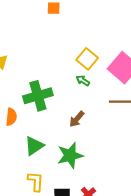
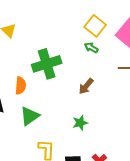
green triangle: (34, 146) -> (30, 116), moved
green star: (70, 155) -> (80, 123), size x0.6

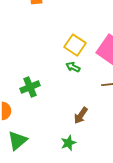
green cross: (47, 64) -> (30, 87), size x0.7
brown arrow: (86, 86) -> (81, 115), moved

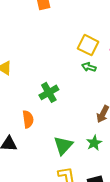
green triangle: (17, 140) -> (63, 145), moved

